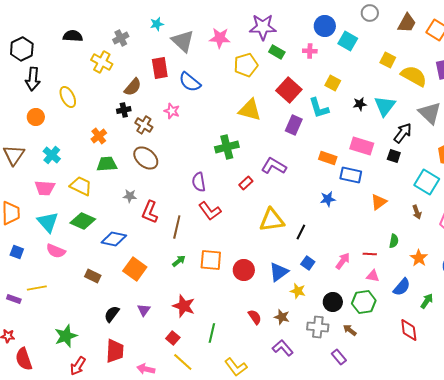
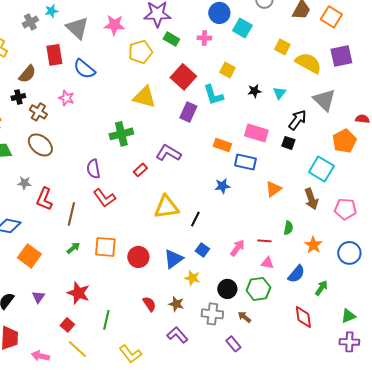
gray cross: (121, 38) -> (30, 22), moved
cyan triangle: (385, 106) -> (279, 93), size x0.6
brown arrow: (417, 212) -> (311, 199), size x1.5

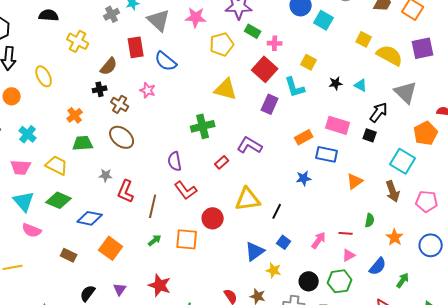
pink cross: (204, 38) -> (275, 43), moved
cyan triangle: (279, 93) -> (361, 85), turned -40
orange rectangle: (222, 145) -> (304, 137), turned -48
red circle: (138, 257) -> (213, 218), moved
pink triangle: (267, 263) -> (349, 255), turned -40

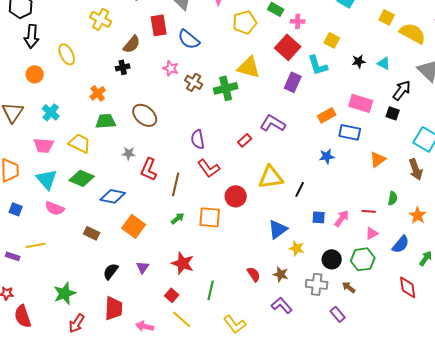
brown cross: (120, 104) -> (194, 82), moved
green cross: (203, 126) -> (226, 88), moved
blue square: (284, 242) -> (319, 217), moved, turned -32

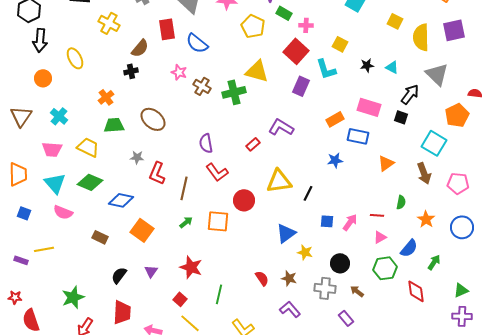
yellow pentagon: (245, 22) -> (253, 26), turned -30
yellow semicircle: (413, 33) -> (421, 37), turned -120
green hexagon: (363, 259) -> (385, 268), moved

